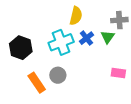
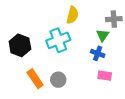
blue cross: (86, 38) -> (98, 53), moved, turned -32
pink rectangle: (118, 73) -> (105, 76), moved
gray circle: (58, 75) -> (58, 80), moved

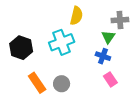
pink rectangle: (105, 76) -> (110, 79), turned 48

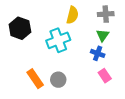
gray cross: (120, 20) -> (106, 14), moved
black hexagon: (21, 48) -> (20, 28), moved

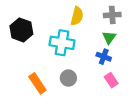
cyan cross: (58, 40) -> (62, 43), turned 30
gray circle: (58, 80) -> (68, 78), moved

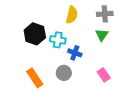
black hexagon: (21, 30) -> (35, 34), moved
cyan cross: (62, 43) -> (58, 40), size x0.7
blue cross: (104, 57) -> (75, 53), moved

